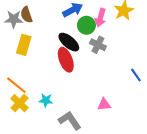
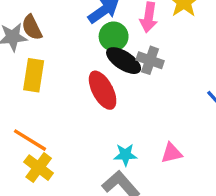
green circle: (86, 25) -> (114, 36), moved
black ellipse: (69, 42) -> (124, 61), moved
cyan star: (46, 100) -> (125, 155), moved

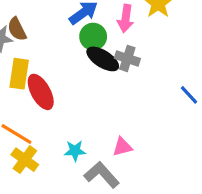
red ellipse: (103, 90) -> (41, 92), moved
pink triangle: (172, 153) -> (122, 147), moved
cyan star: (125, 155) -> (75, 151), moved

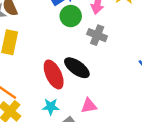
black ellipse: (103, 59) -> (77, 68), moved
red ellipse: (41, 92) -> (54, 74), moved

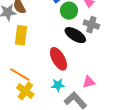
black ellipse: (77, 68) -> (75, 35), moved

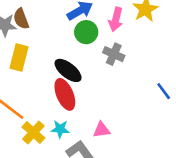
black ellipse: (75, 35) -> (68, 70), moved
yellow cross: (25, 91) -> (33, 132), moved

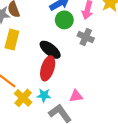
red ellipse: (65, 94) -> (48, 68), turned 40

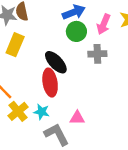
gray cross: (86, 37) -> (97, 54), turned -35
red ellipse: (48, 68) -> (50, 83), turned -35

